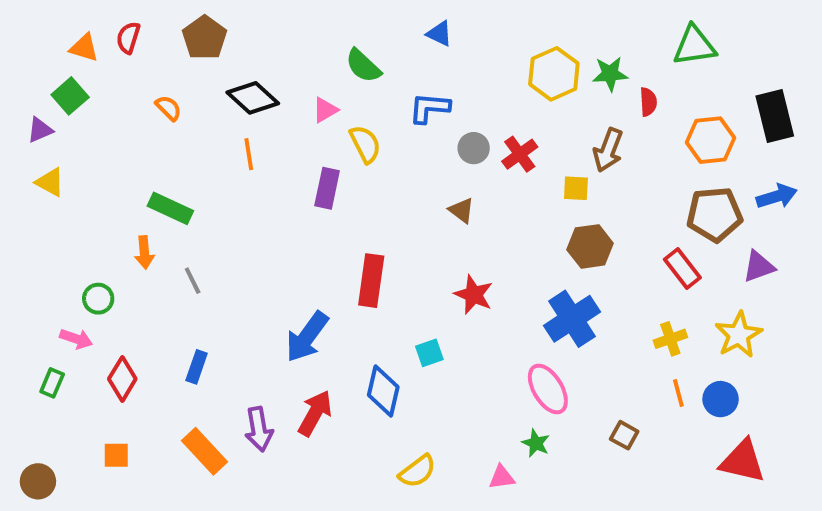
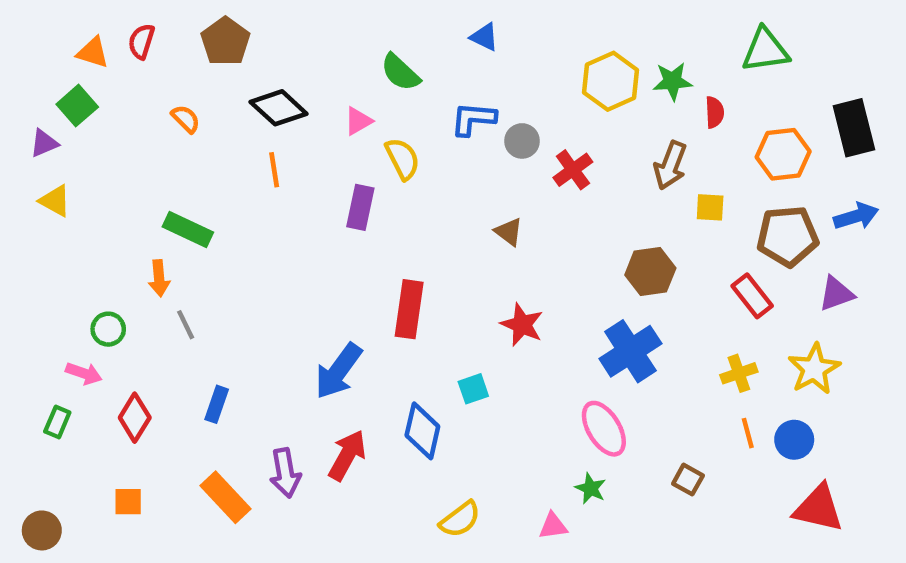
gray circle: (474, 148) -> (522, 141), moved
yellow square: (576, 188) -> (710, 207), moved
gray line: (193, 281) -> (186, 325), moved

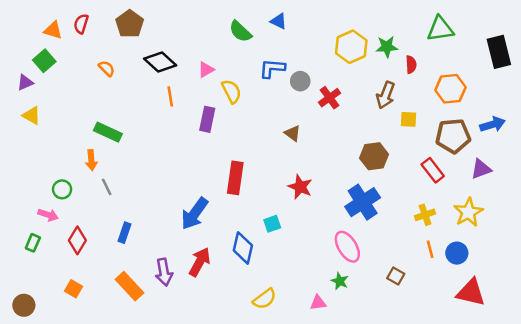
green semicircle: (400, 72) -> (240, 31), moved
black rectangle: (854, 128) -> (499, 52), moved
orange line: (274, 170) -> (170, 96), moved
orange square: (128, 502) -> (74, 289), turned 30

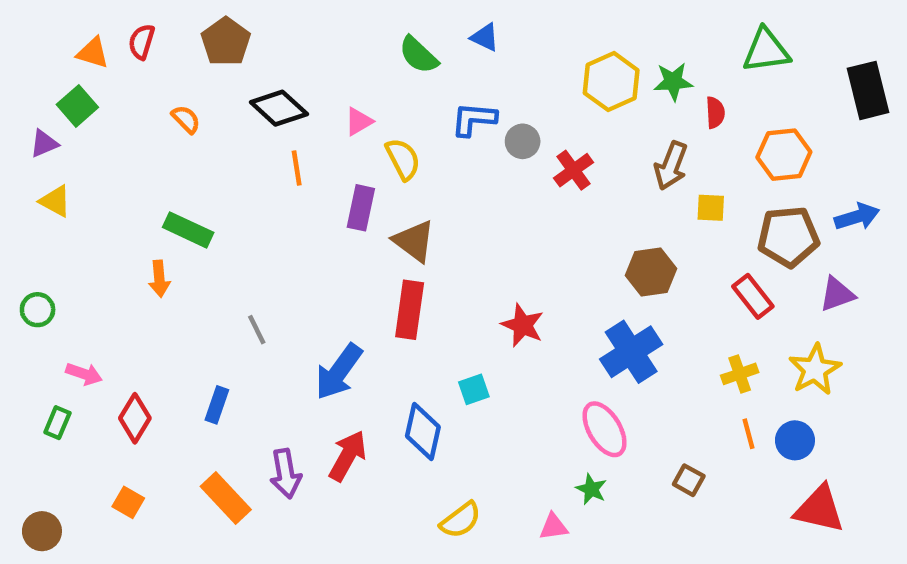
brown triangle: (293, 133) -> (414, 241), moved, size x1.5
gray line: (107, 187) -> (257, 330), moved
green circle: (62, 189) -> (38, 310), moved

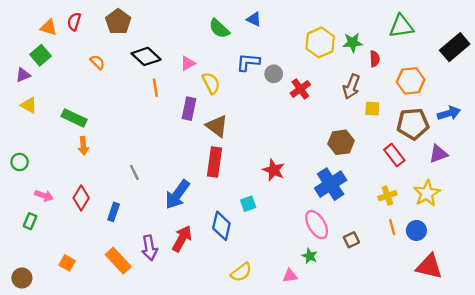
black rectangle: (868, 90) -> (455, 47), turned 64
green rectangle: (188, 230) -> (74, 118), moved
red diamond: (135, 418) -> (81, 198), moved
brown square: (689, 480) -> (351, 240), moved, turned 35

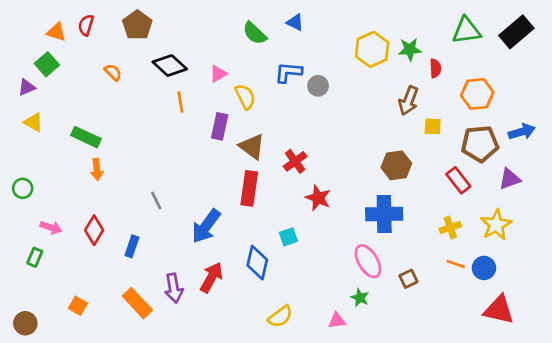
black rectangle: (455, 47) -> (516, 32), moved
red cross: (300, 89) -> (295, 161), moved
blue cross: (331, 184) -> (384, 214), turned 32
orange line: (392, 227) -> (456, 264), turned -56

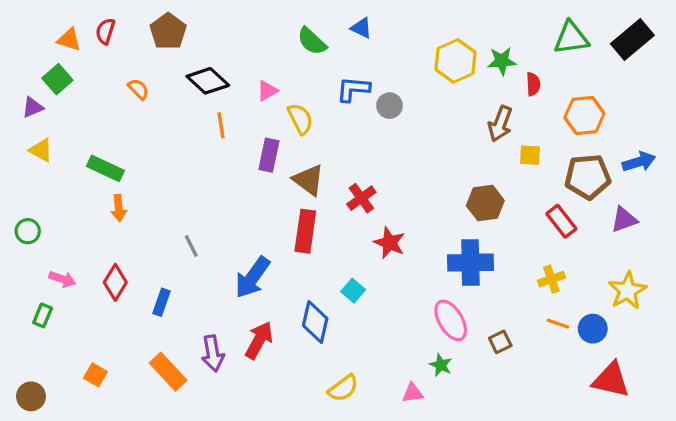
yellow star: (496, 225) -> (627, 291), moved
cyan square: (288, 237) -> (353, 291), turned -30

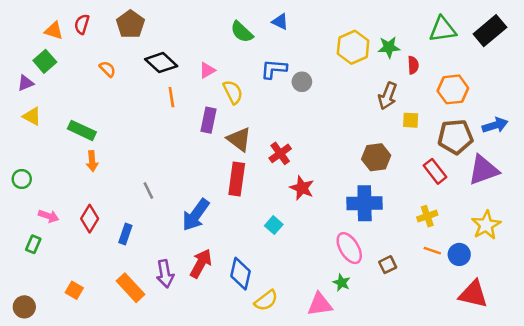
purple triangle: (624, 220) -> (484, 170), size x1.5
blue diamond: (315, 322) -> (240, 274), moved
pink triangle: (413, 393) -> (320, 304), size x1.5

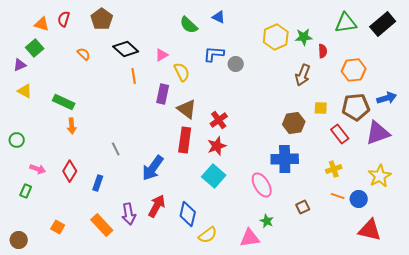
yellow square: (411, 120) -> (321, 108), moved
red star: (302, 188) -> (217, 146), moved, turned 30
cyan square: (274, 225) -> (214, 176), size x1.6
pink ellipse: (349, 248) -> (262, 185), moved

